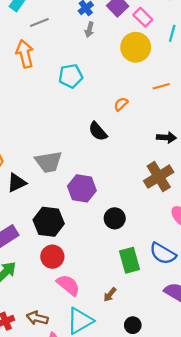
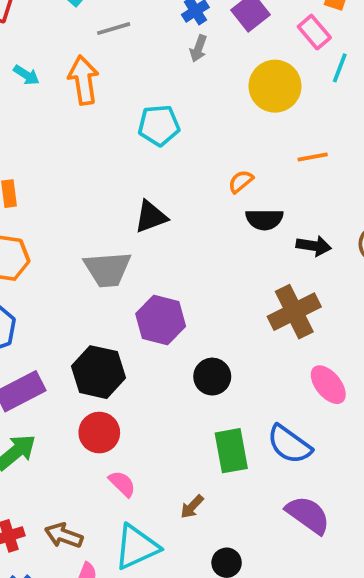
pink rectangle: (143, 17) -> (314, 32), moved
black semicircle: (98, 131) -> (264, 219), moved, turned -55
black triangle: (17, 183) -> (151, 217), moved
pink semicircle: (68, 285) -> (122, 484), size x0.7

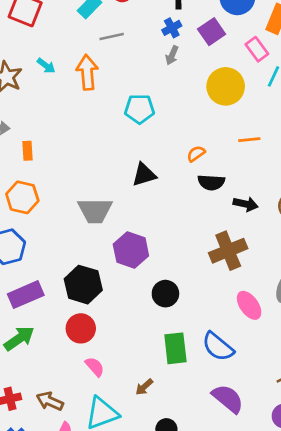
black triangle: (151, 217) -> (144, 175), moved

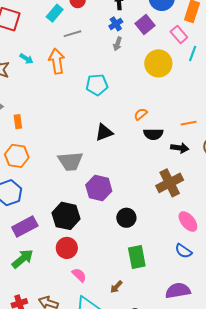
orange line: (249, 140) -> (189, 123), moved
blue semicircle: (218, 347) -> (183, 251), moved, size x0.7
purple semicircle: (228, 399) -> (178, 291), turned -45

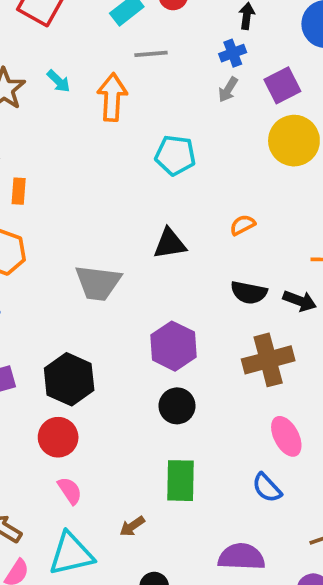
purple square: (145, 24) -> (282, 85), moved
black semicircle: (153, 134) -> (249, 293), moved
purple hexagon: (99, 188) -> (173, 346), moved

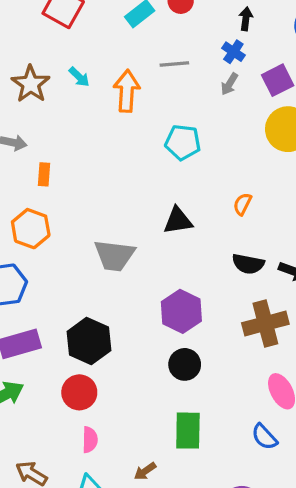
blue cross: (233, 53) -> (233, 52), turned -35
gray line: (151, 54) -> (174, 64), moved
orange semicircle: (243, 225) -> (242, 204), turned -35
pink semicircle: (70, 491) -> (90, 440), turned 35

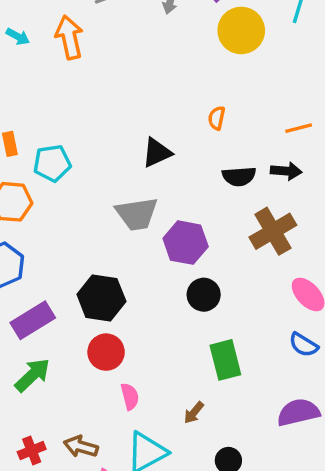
cyan pentagon: (183, 142) -> (52, 163), moved
gray trapezoid: (114, 255) -> (137, 214), moved

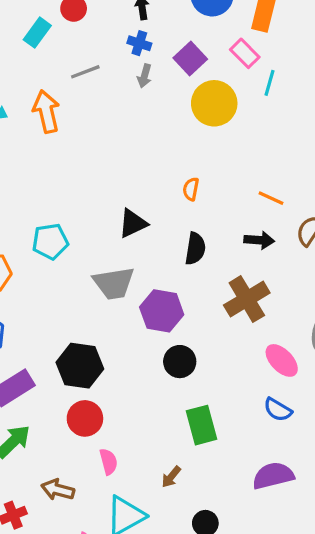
orange line: (299, 128) -> (271, 198), turned 40
cyan pentagon: (52, 163) -> (50, 241), moved
black semicircle: (239, 176) -> (195, 249), moved, turned -76
brown arrow: (81, 447) -> (58, 490), moved

